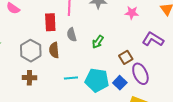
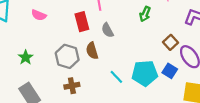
green arrow: (98, 42) -> (145, 14), moved
cyan line: (71, 78) -> (116, 77), turned 64

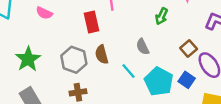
gray semicircle: (107, 30) -> (143, 47), moved
green star: (26, 57) -> (28, 59), size x1.5
cyan pentagon: (145, 73) -> (159, 82), turned 30
cyan line: (116, 77) -> (128, 71), moved

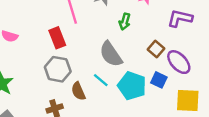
gray semicircle: (143, 47) -> (111, 54), size x1.6
brown semicircle: (102, 54) -> (78, 91), moved
gray hexagon: (74, 60) -> (58, 69), moved

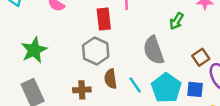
cyan line: (101, 80) -> (135, 85), moved
blue square: (159, 80) -> (195, 89), turned -35

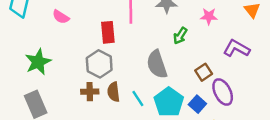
blue square: (195, 89) -> (197, 104), turned 35
brown cross: (82, 90) -> (90, 92), moved

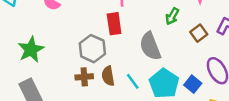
red rectangle: (108, 32) -> (114, 24), moved
brown square: (204, 72) -> (199, 33), moved

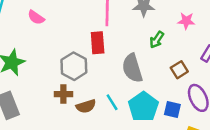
brown square: (199, 33) -> (179, 70), moved
brown semicircle: (108, 76) -> (86, 106), moved, turned -102
blue square: (193, 84) -> (172, 110), turned -30

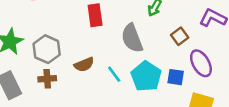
gray hexagon: (74, 66) -> (47, 49), moved
brown cross: (63, 94) -> (47, 79), moved
brown semicircle: (86, 106) -> (84, 65), moved

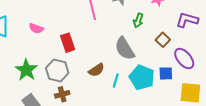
red rectangle: (95, 15) -> (68, 43), moved
brown semicircle: (84, 65) -> (96, 70), moved
cyan line: (114, 74) -> (116, 80), turned 64

